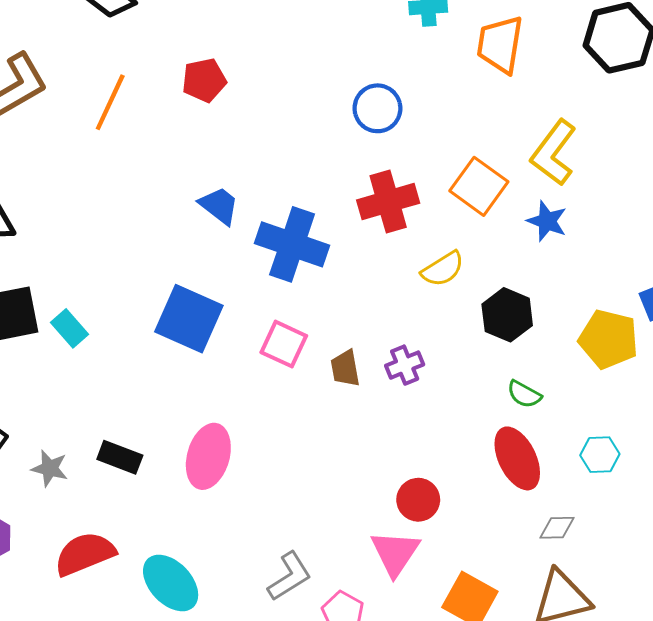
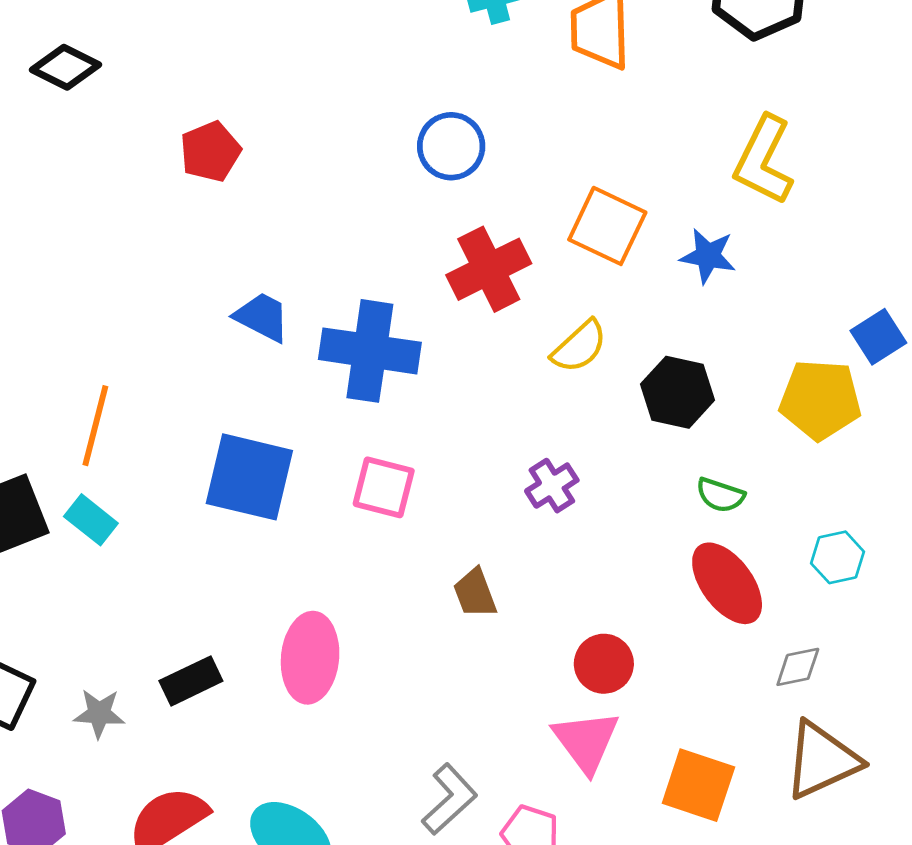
orange line: (110, 102) -> (95, 426), moved
yellow L-shape: (554, 153) -> (764, 160), moved
brown trapezoid: (345, 368) -> (475, 593), moved
black rectangle: (120, 457) -> (191, 681), turned -36

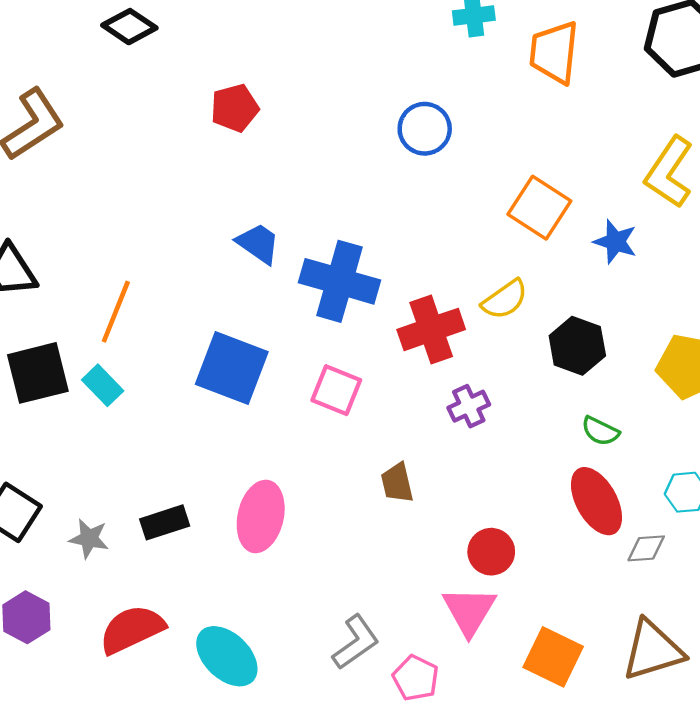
red cross: (489, 269) -> (431, 329), moved
gray diamond: (798, 667) -> (646, 548), moved

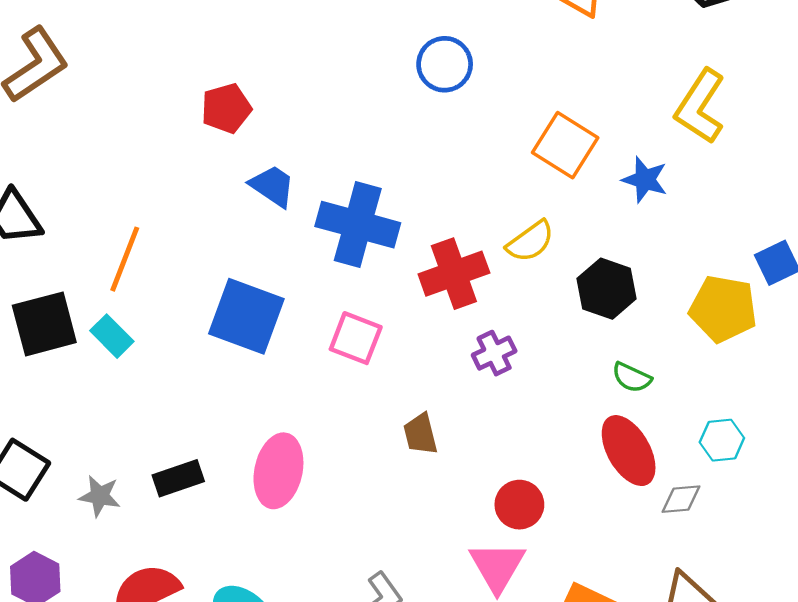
red pentagon: (235, 108) -> (226, 108), moved

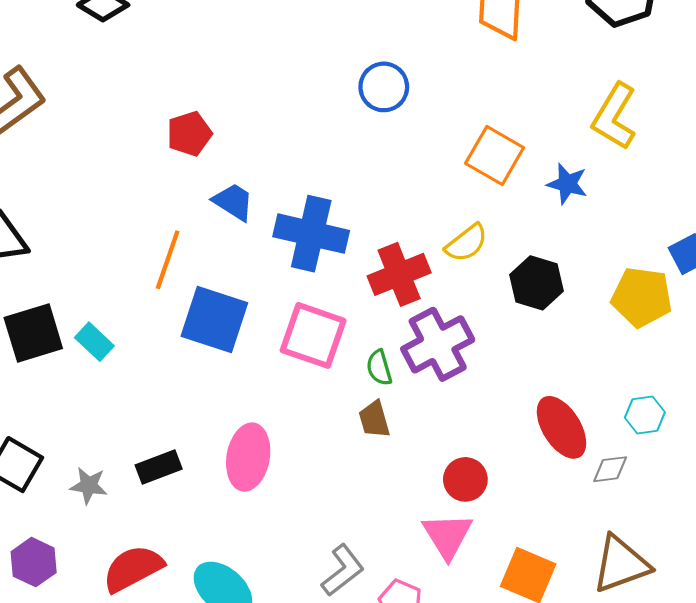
orange line: (125, 259) -> (168, 260), moved
pink square: (356, 338) -> (313, 335), size x1.4
purple cross: (494, 353) -> (438, 344), size x1.8
green semicircle: (632, 377) -> (379, 368), moved, turned 51

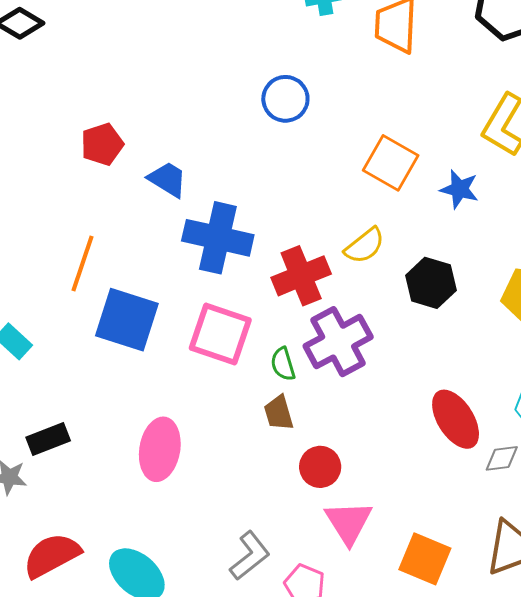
blue trapezoid: (233, 202) -> (168, 179), moved
black rectangle: (159, 467) -> (48, 439), moved
red circle: (465, 479) -> (320, 467), moved

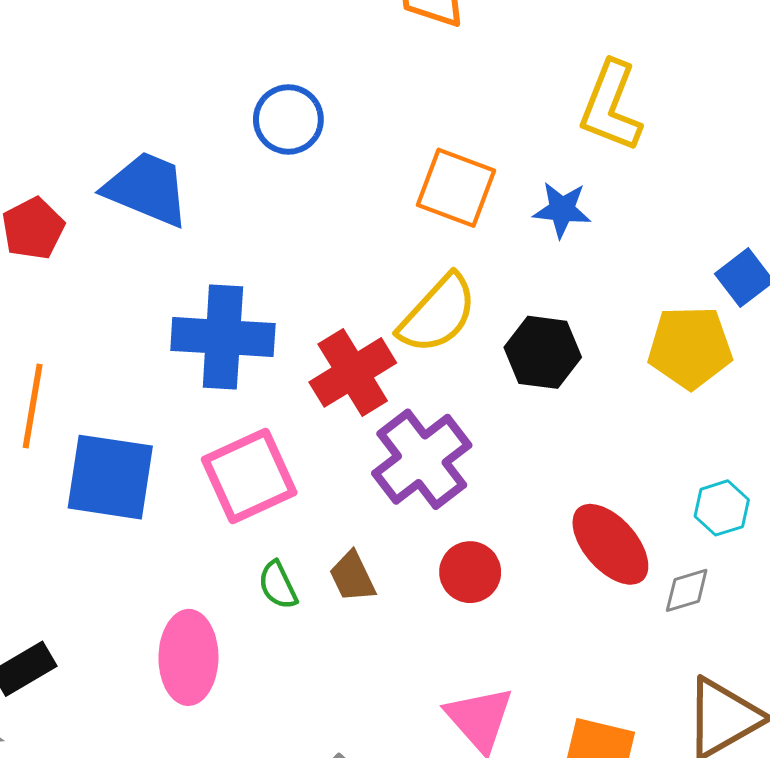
blue trapezoid: (168, 179) -> (147, 189), moved, size x1.5
yellow semicircle: (365, 246) -> (438, 314), size x1.4
pink square: (220, 334) -> (249, 476), turned -34
green semicircle: (283, 364) -> (278, 585), moved
red circle: (320, 467) -> (470, 572), moved

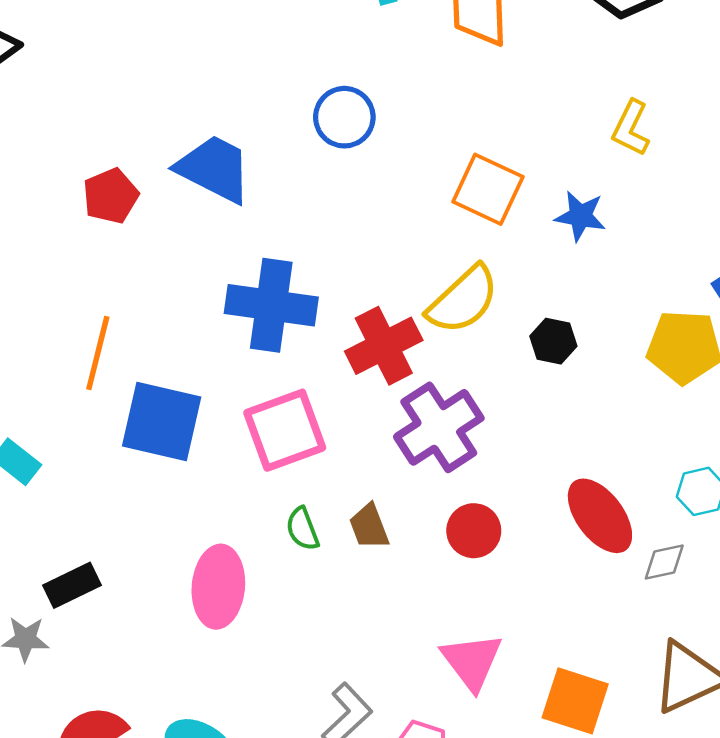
yellow L-shape: (611, 106) -> (631, 128), size x0.7
black hexagon: (543, 352) -> (553, 341), size x0.7

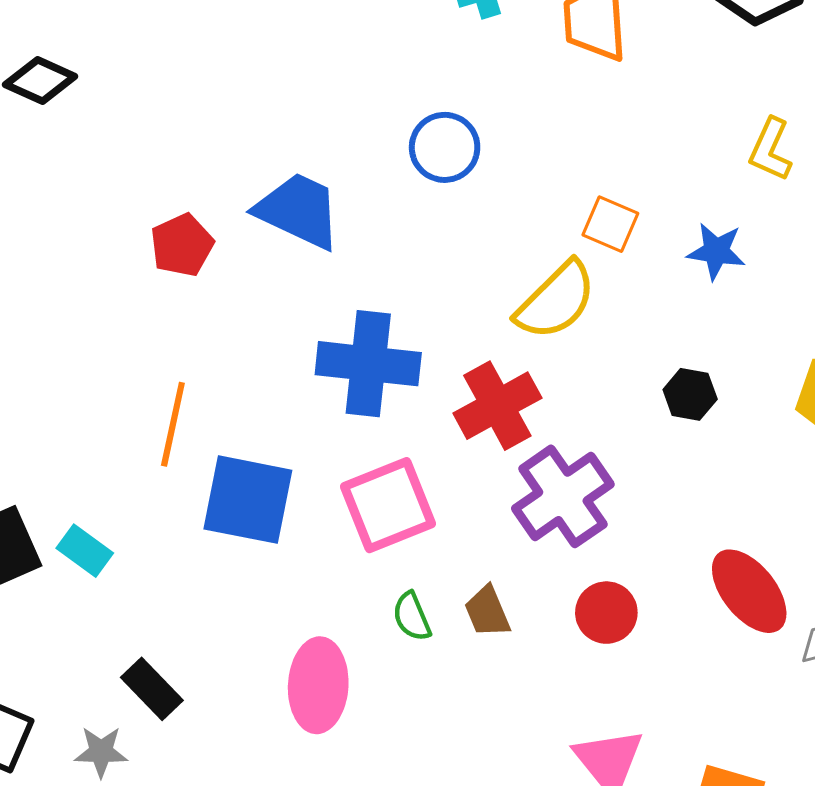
orange square: (488, 189) -> (610, 224), size x0.7
yellow semicircle: (463, 300) -> (556, 301), moved
black rectangle: (72, 585) -> (152, 689), turned 74

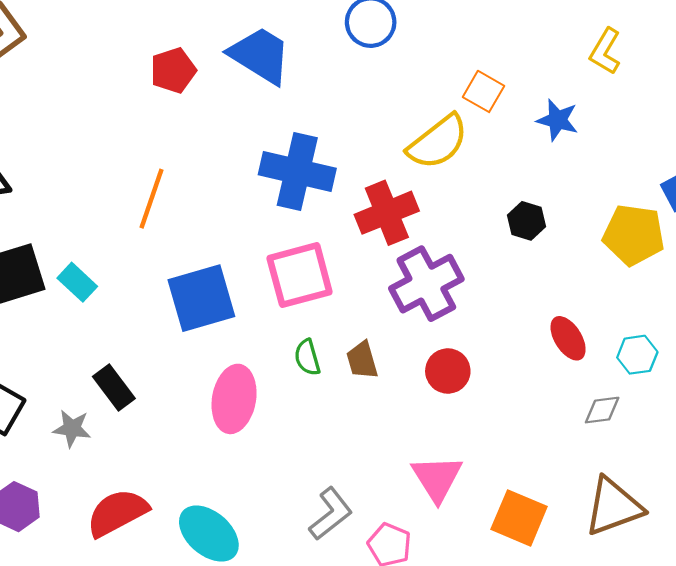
blue square: (248, 500) -> (201, 298), moved, turned -34
red ellipse: (749, 591) -> (568, 338), moved, size x0.7

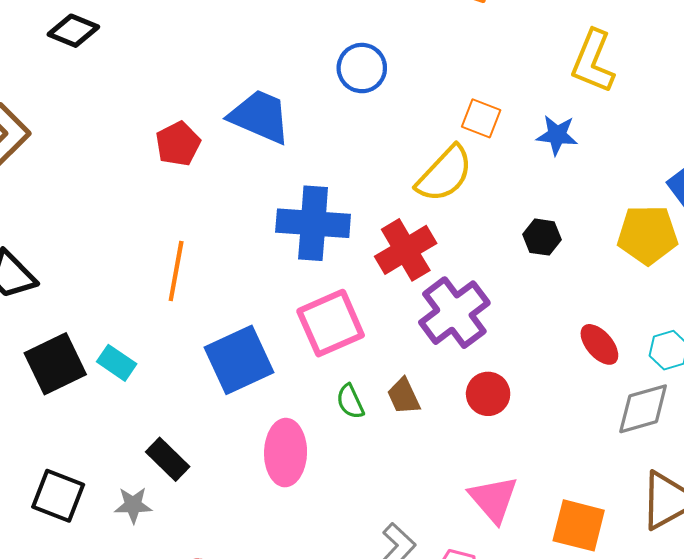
yellow L-shape: (605, 51) -> (593, 61), size x1.4
gray diamond: (602, 410) -> (643, 409), size x1.6

